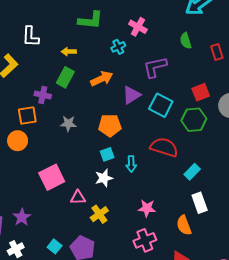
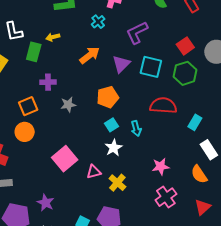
green rectangle: (65, 77) -> (34, 52), moved
purple cross: (43, 95) -> (48, 82), moved

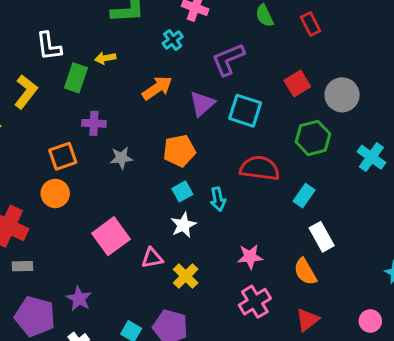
green hexagon: (185, 73) -> (313, 138), moved

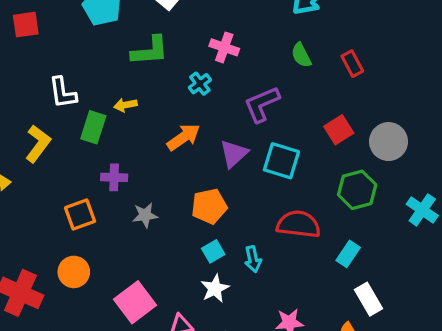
orange circle: (55, 193) -> (74, 272), moved

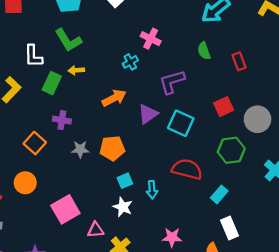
green L-shape: (150, 51) -> (68, 40), moved, turned 56
orange pentagon: (209, 206) -> (112, 148), moved
orange square: (80, 215) -> (35, 143), turned -35
white star: (215, 289) -> (123, 207), turned -30

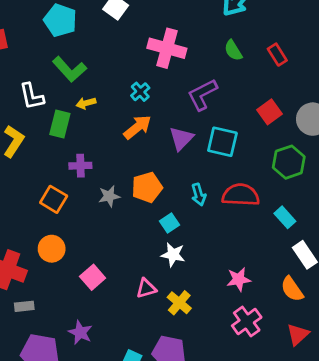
pink cross: (151, 39) -> (167, 48), size x1.5
cyan cross: (130, 62) -> (140, 92), moved
cyan arrow: (152, 190) -> (199, 195), moved
cyan rectangle: (219, 194) -> (285, 217), turned -72
pink square: (65, 209) -> (93, 277), moved, size x0.7

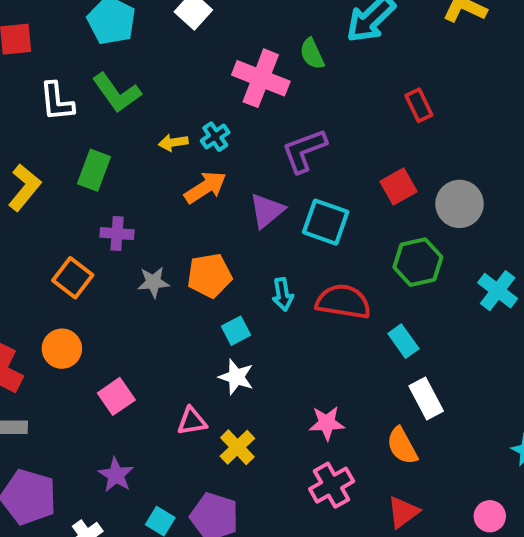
green semicircle: (233, 50) -> (312, 54), moved
white L-shape: (32, 96) -> (57, 102), moved
yellow arrow: (86, 103) -> (173, 142), moved
purple star: (80, 332) -> (116, 475), moved

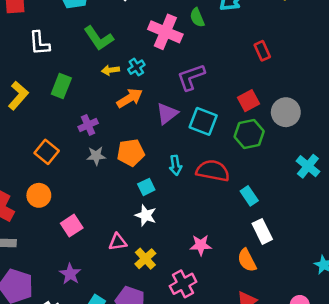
green L-shape: (117, 93) -> (99, 38), moved
purple cross: (117, 234) -> (88, 125), moved, turned -30
green hexagon: (418, 262) -> (249, 134), moved
pink cross: (332, 485) -> (183, 284), moved

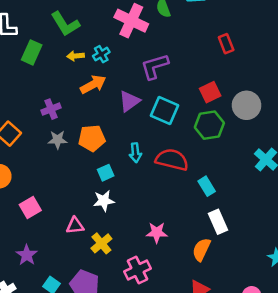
green rectangle: (61, 86) -> (32, 52), moved
white star: (146, 215) -> (104, 201), turned -30
orange semicircle: (247, 260) -> (201, 250), turned 50

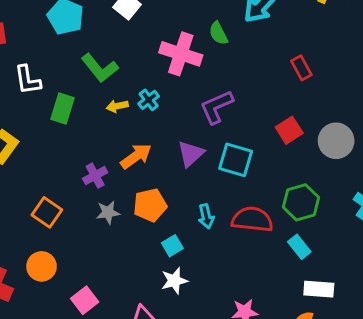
orange arrow: (93, 84) -> (136, 156), moved
green hexagon: (209, 125) -> (301, 202), moved
white rectangle: (218, 222) -> (319, 289), turned -55

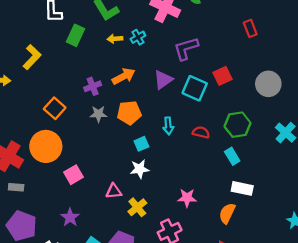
red square: (289, 130) -> (222, 76), moved
red semicircle: (252, 219) -> (201, 132), size x0.6
orange circle: (42, 266) -> (46, 146), size x1.5

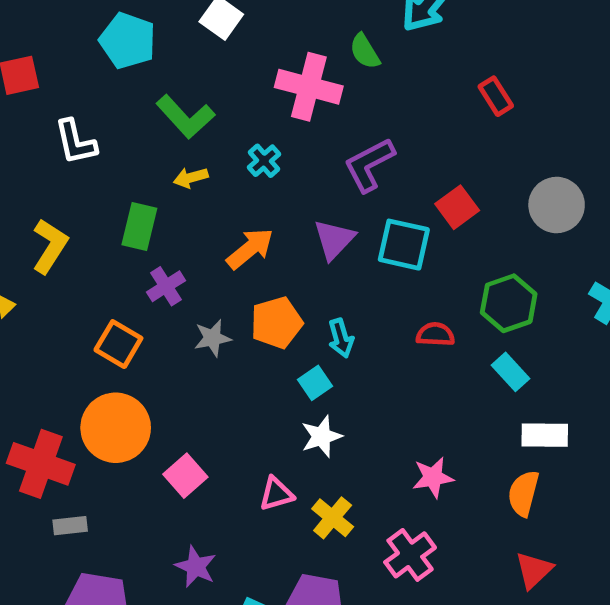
green rectangle: (75, 35) -> (139, 227), moved
yellow arrow: (115, 39) -> (191, 178), moved
purple cross: (93, 86) -> (166, 286), moved
cyan arrow: (168, 126) -> (341, 338), moved

